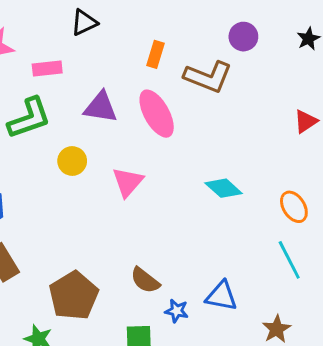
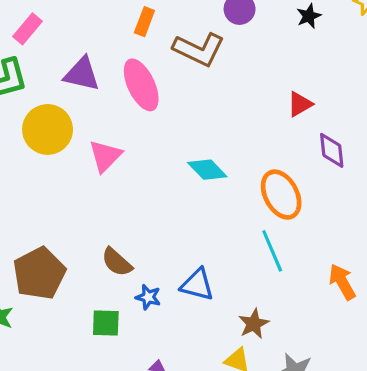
pink rectangle: (47, 68) -> (28, 29), turned -48
yellow circle: (72, 161) -> (48, 129), size x1.6
orange ellipse: (294, 207) -> (281, 195), size x1.4

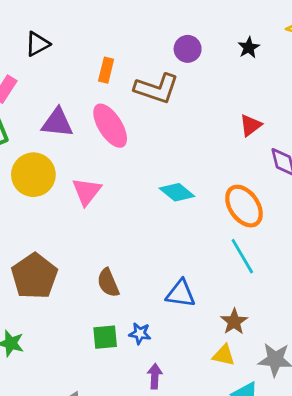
brown semicircle: (117, 262) -> (108, 283), turned 32
brown pentagon: (39, 273) -> (34, 276), moved
blue star: (148, 297) -> (140, 333), moved

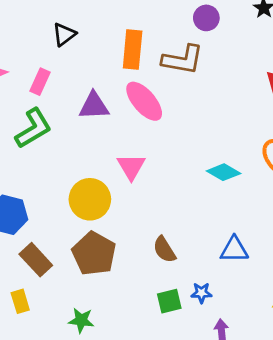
orange rectangle: (106, 70) -> (133, 49), size x1.6
yellow circle: (33, 175) -> (90, 199), moved
cyan diamond: (177, 192) -> (224, 172), moved

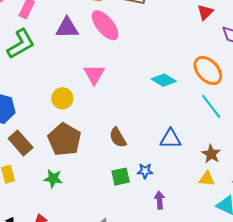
yellow circle: (90, 199) -> (62, 98), size x0.7
green star: (81, 320) -> (53, 179), moved

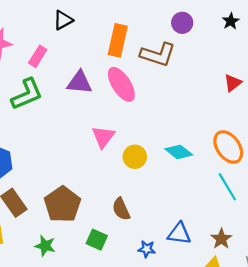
yellow circle: (62, 98) -> (135, 157), moved
blue triangle: (171, 139) -> (179, 234), moved
green square: (121, 177) -> (97, 240), moved, turned 30

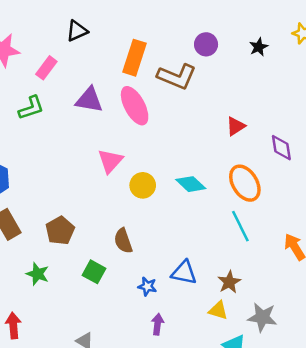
red triangle: (233, 83) -> (236, 126), moved
green L-shape: (27, 94) -> (31, 108), size x0.7
brown pentagon: (62, 204) -> (60, 231), size x0.7

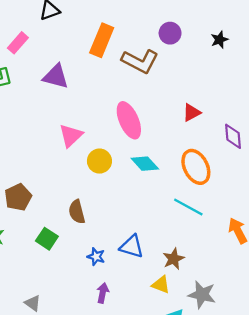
pink ellipse: (135, 106) -> (129, 120), moved
cyan line: (240, 226) -> (188, 207), turned -40

